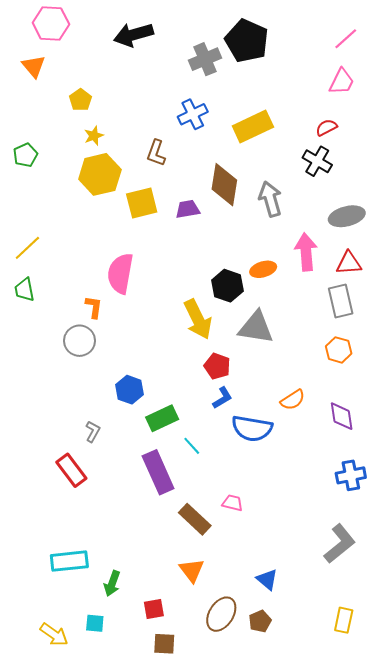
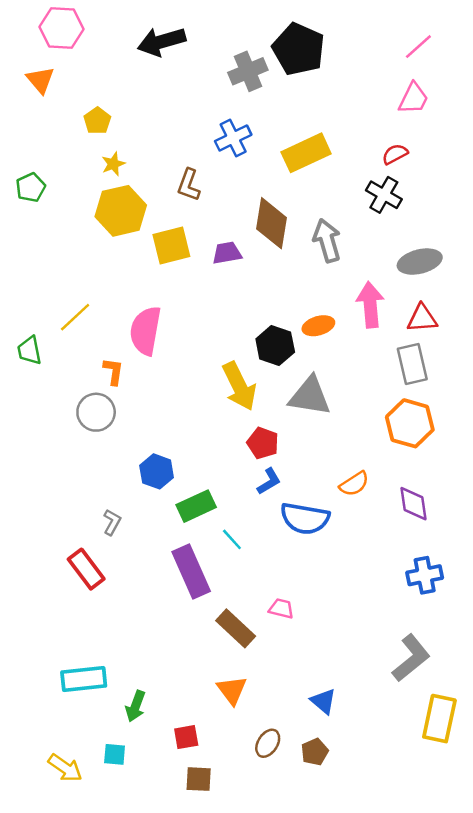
yellow line: (27, 248) -> (75, 317), moved
orange hexagon: (339, 350) -> (410, 423), size x1.5
brown ellipse: (221, 614) -> (268, 743), size x0.7
yellow rectangle: (344, 620) -> (439, 719), moved, size x1.5

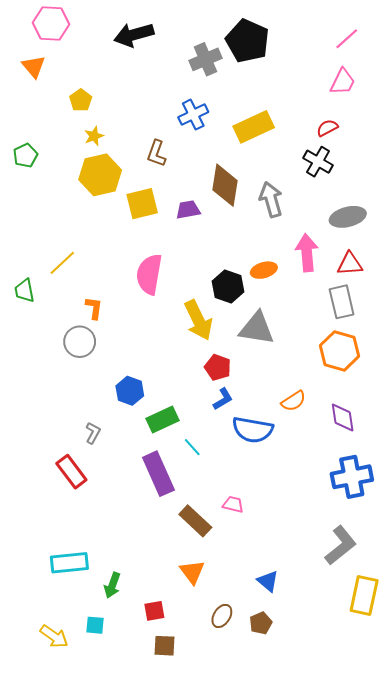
pink semicircle: (145, 331) -> (149, 274), moved
blue cross: (425, 575) -> (352, 477), size x1.4

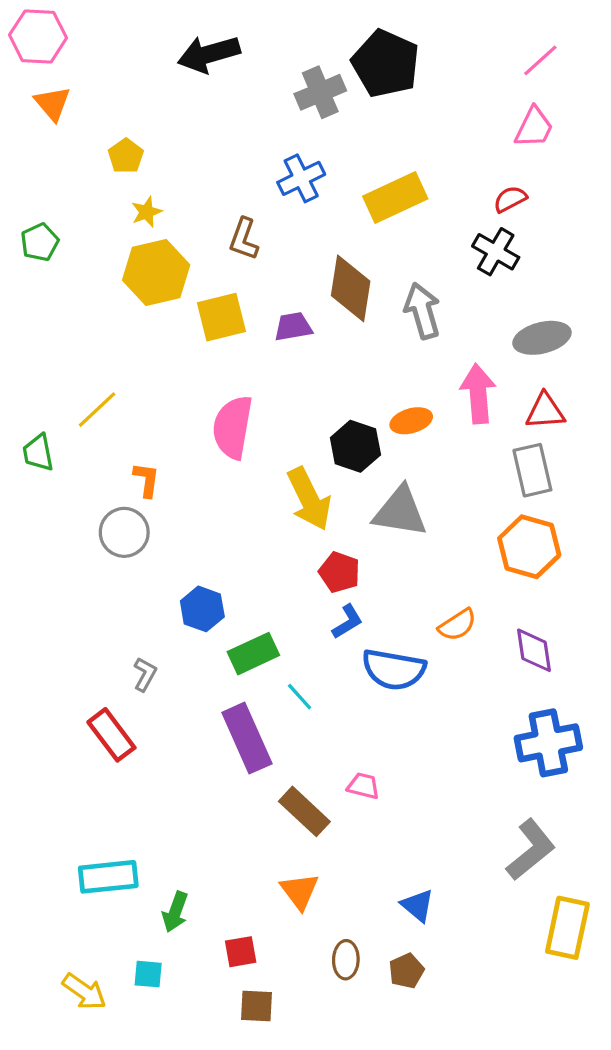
pink hexagon: (51, 23) -> (38, 36), moved
brown ellipse: (222, 616) -> (346, 960), turned -30

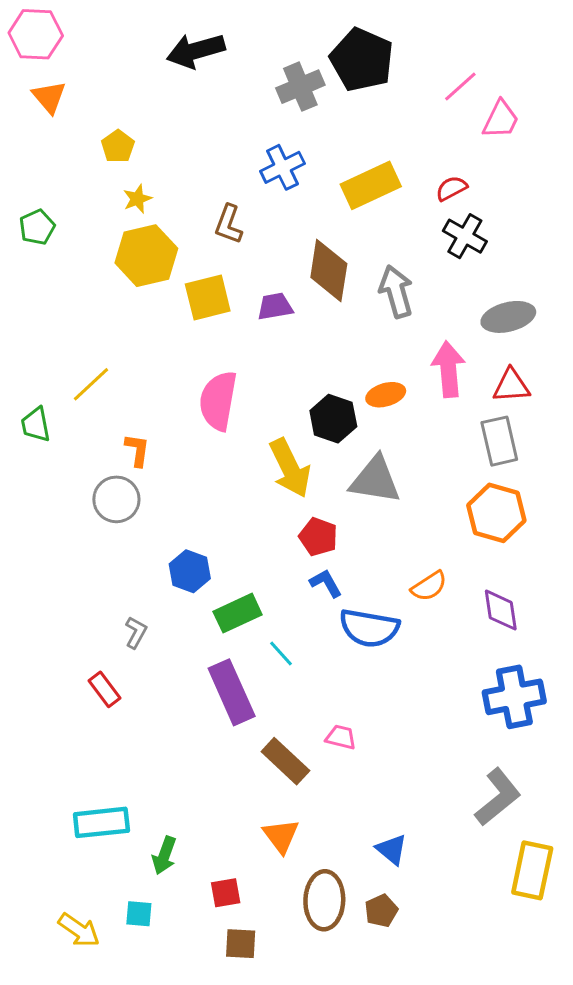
pink line: (540, 60) -> (460, 87), moved
red semicircle: (510, 199) -> (451, 188), moved
blue L-shape: (347, 622) -> (326, 583), turned -88
red rectangle: (111, 735) -> (104, 689), size x0.7
brown ellipse: (346, 960) -> (324, 900), size x1.6

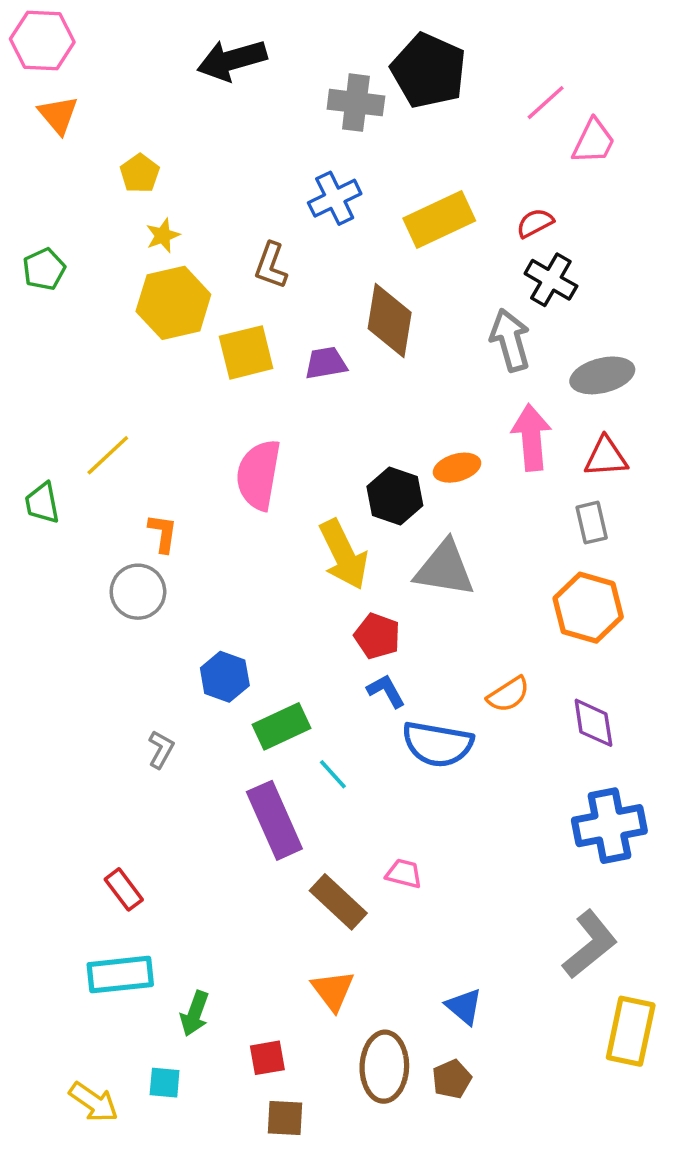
gray cross: (300, 87) -> (356, 103), turned 30
gray arrow: (396, 292) -> (510, 340), moved
gray rectangle: (499, 441) -> (592, 523), size x0.7
red rectangle: (104, 689) -> (124, 889), moved

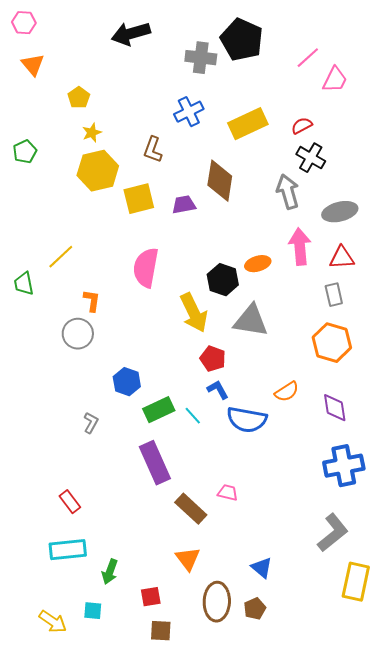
pink hexagon: (42, 41) -> (24, 23), size x0.7
cyan line: (333, 774) -> (193, 416), moved

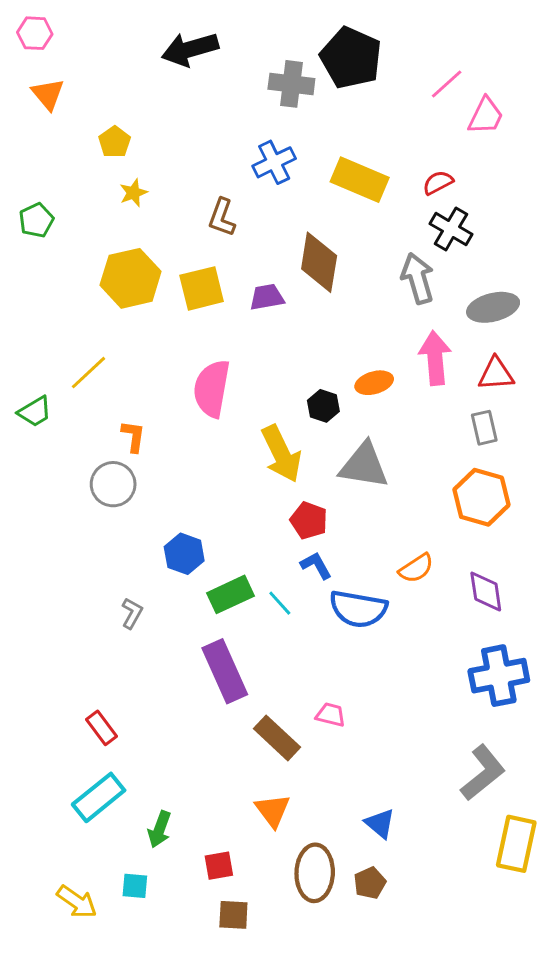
yellow rectangle: (248, 124) -> (360, 180), turned 48
yellow hexagon: (98, 171) -> (131, 278), moved
black hexagon: (223, 280) -> (323, 406), size x0.7
green trapezoid: (24, 284) -> (35, 412), turned -110
cyan rectangle: (68, 550) -> (99, 797), turned -33

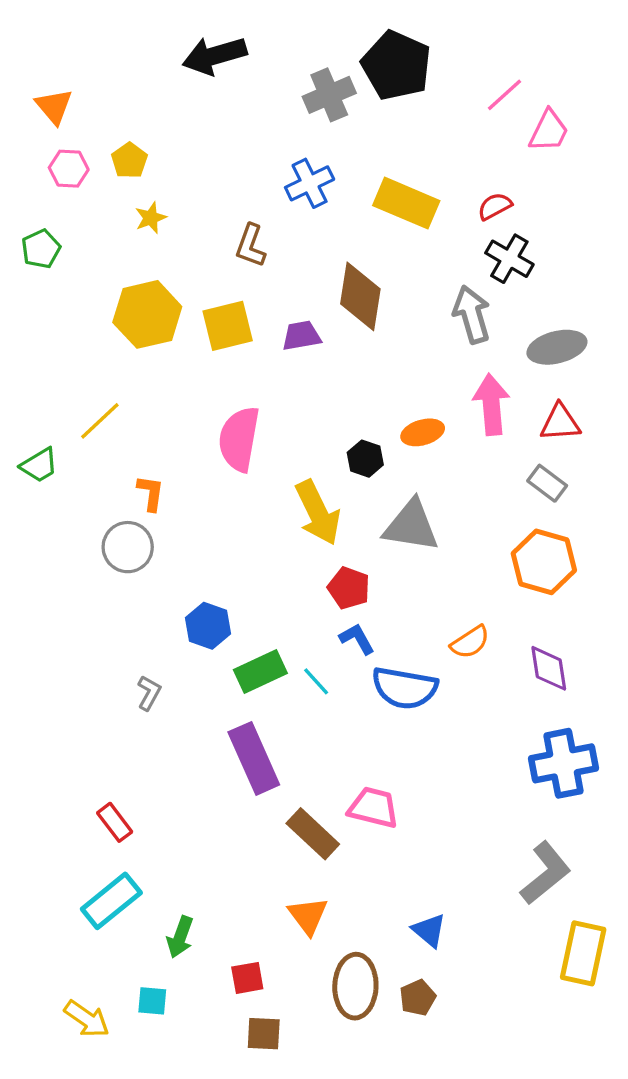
pink hexagon: (35, 33) -> (69, 169), moved
gray cross: (291, 84) -> (329, 95), turned -30
gray rectangle: (484, 428) -> (547, 483), turned -40
pink trapezoid: (331, 715) -> (373, 808), size x1.5

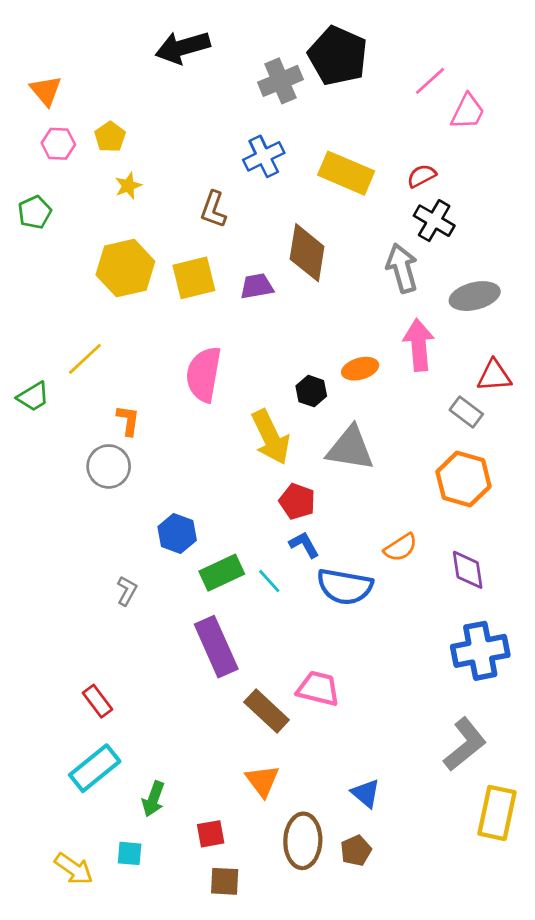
red triangle: (560, 423) -> (494, 376), moved

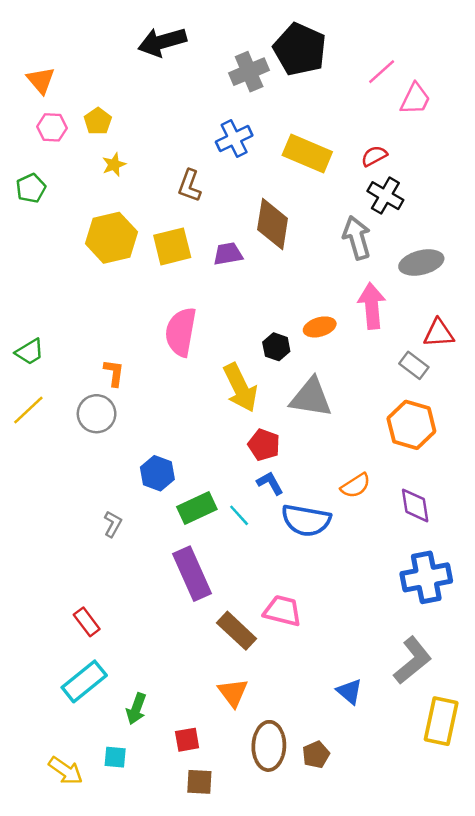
yellow line: (85, 359) -> (28, 410), moved
blue triangle: (366, 793) -> (349, 691), moved

